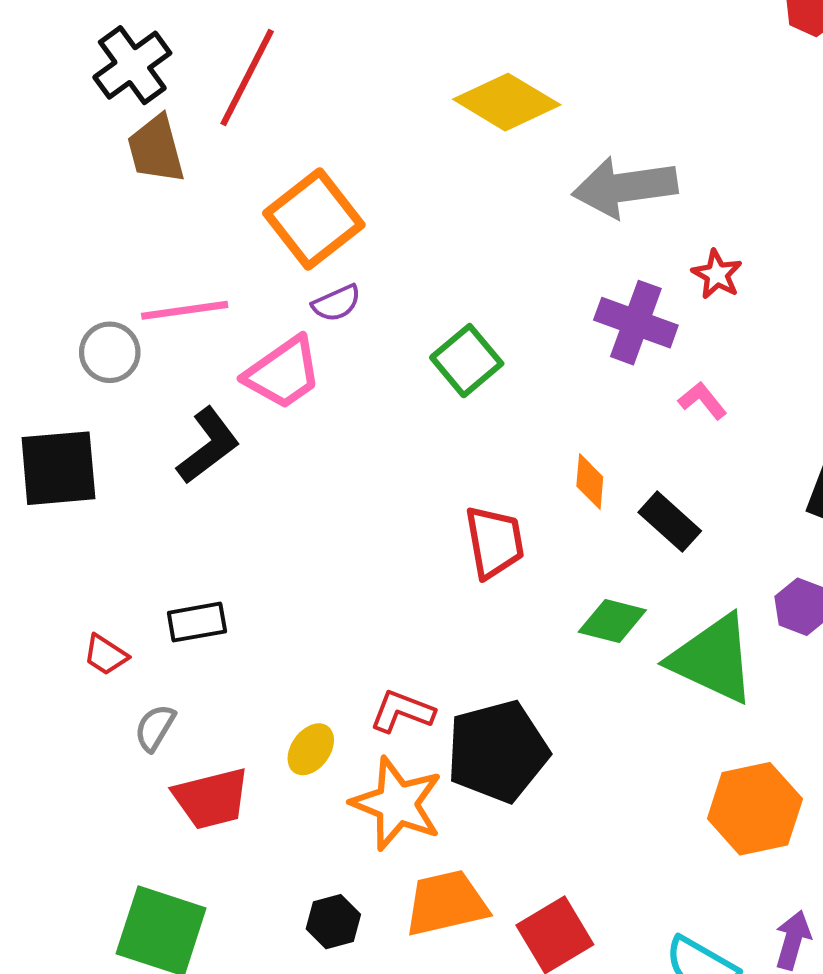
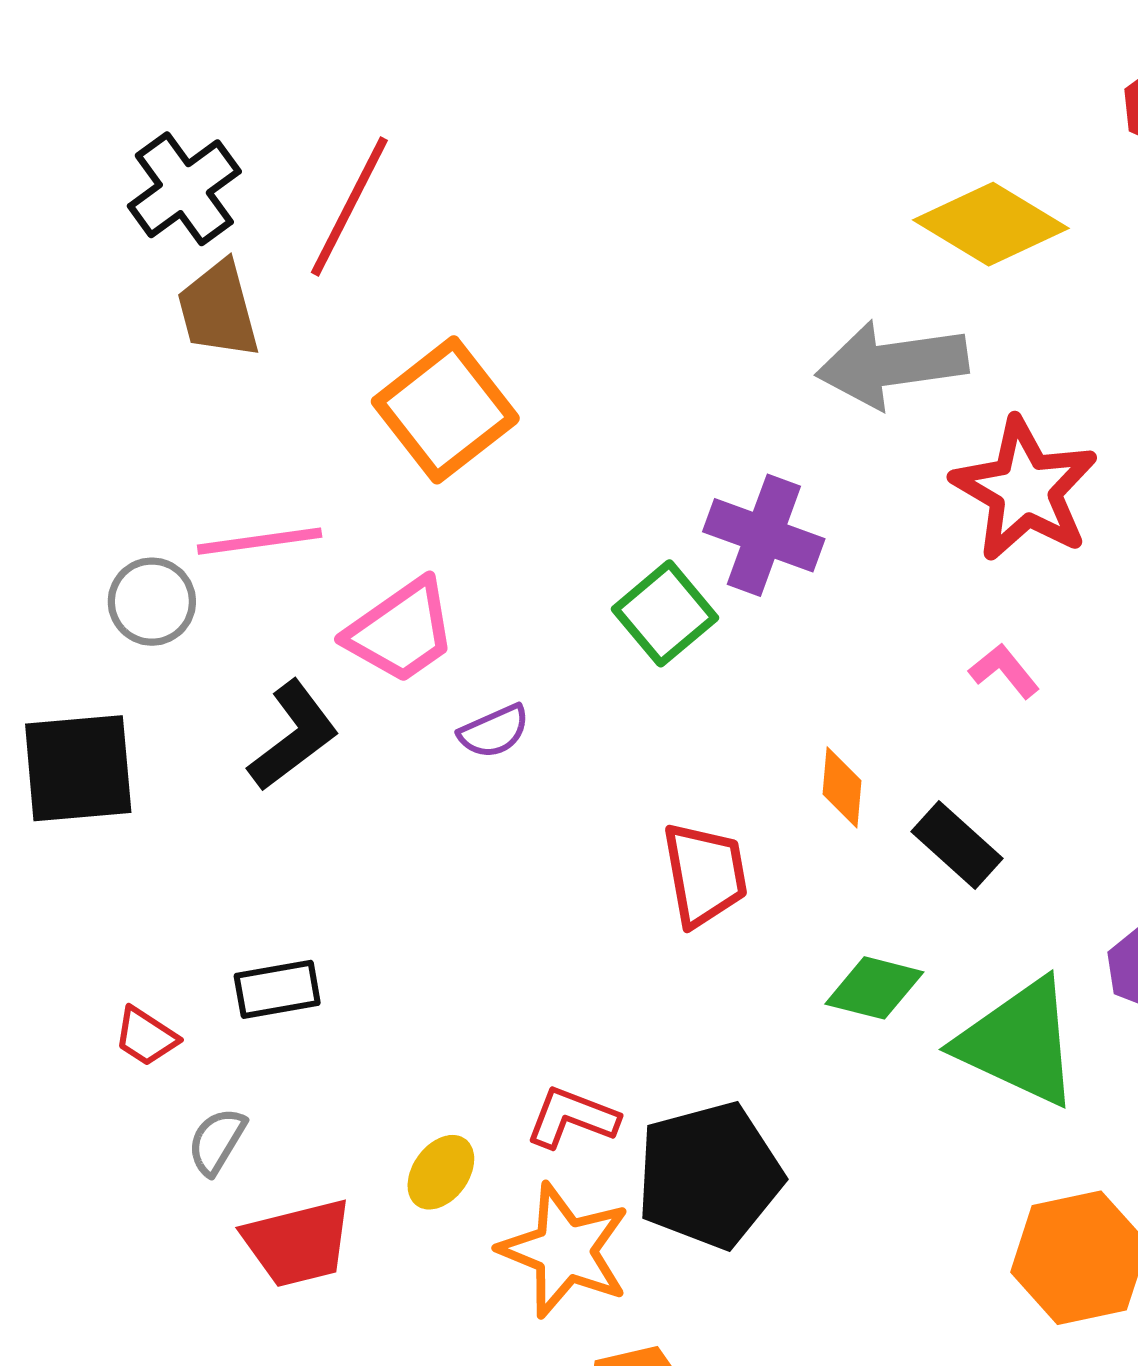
yellow diamond: (507, 102) -> (991, 224), moved
red star: (717, 274) -> (1025, 490), size x2.0
purple semicircle: (336, 303) -> (494, 731), moved
purple cross: (636, 323) -> (764, 535), moved

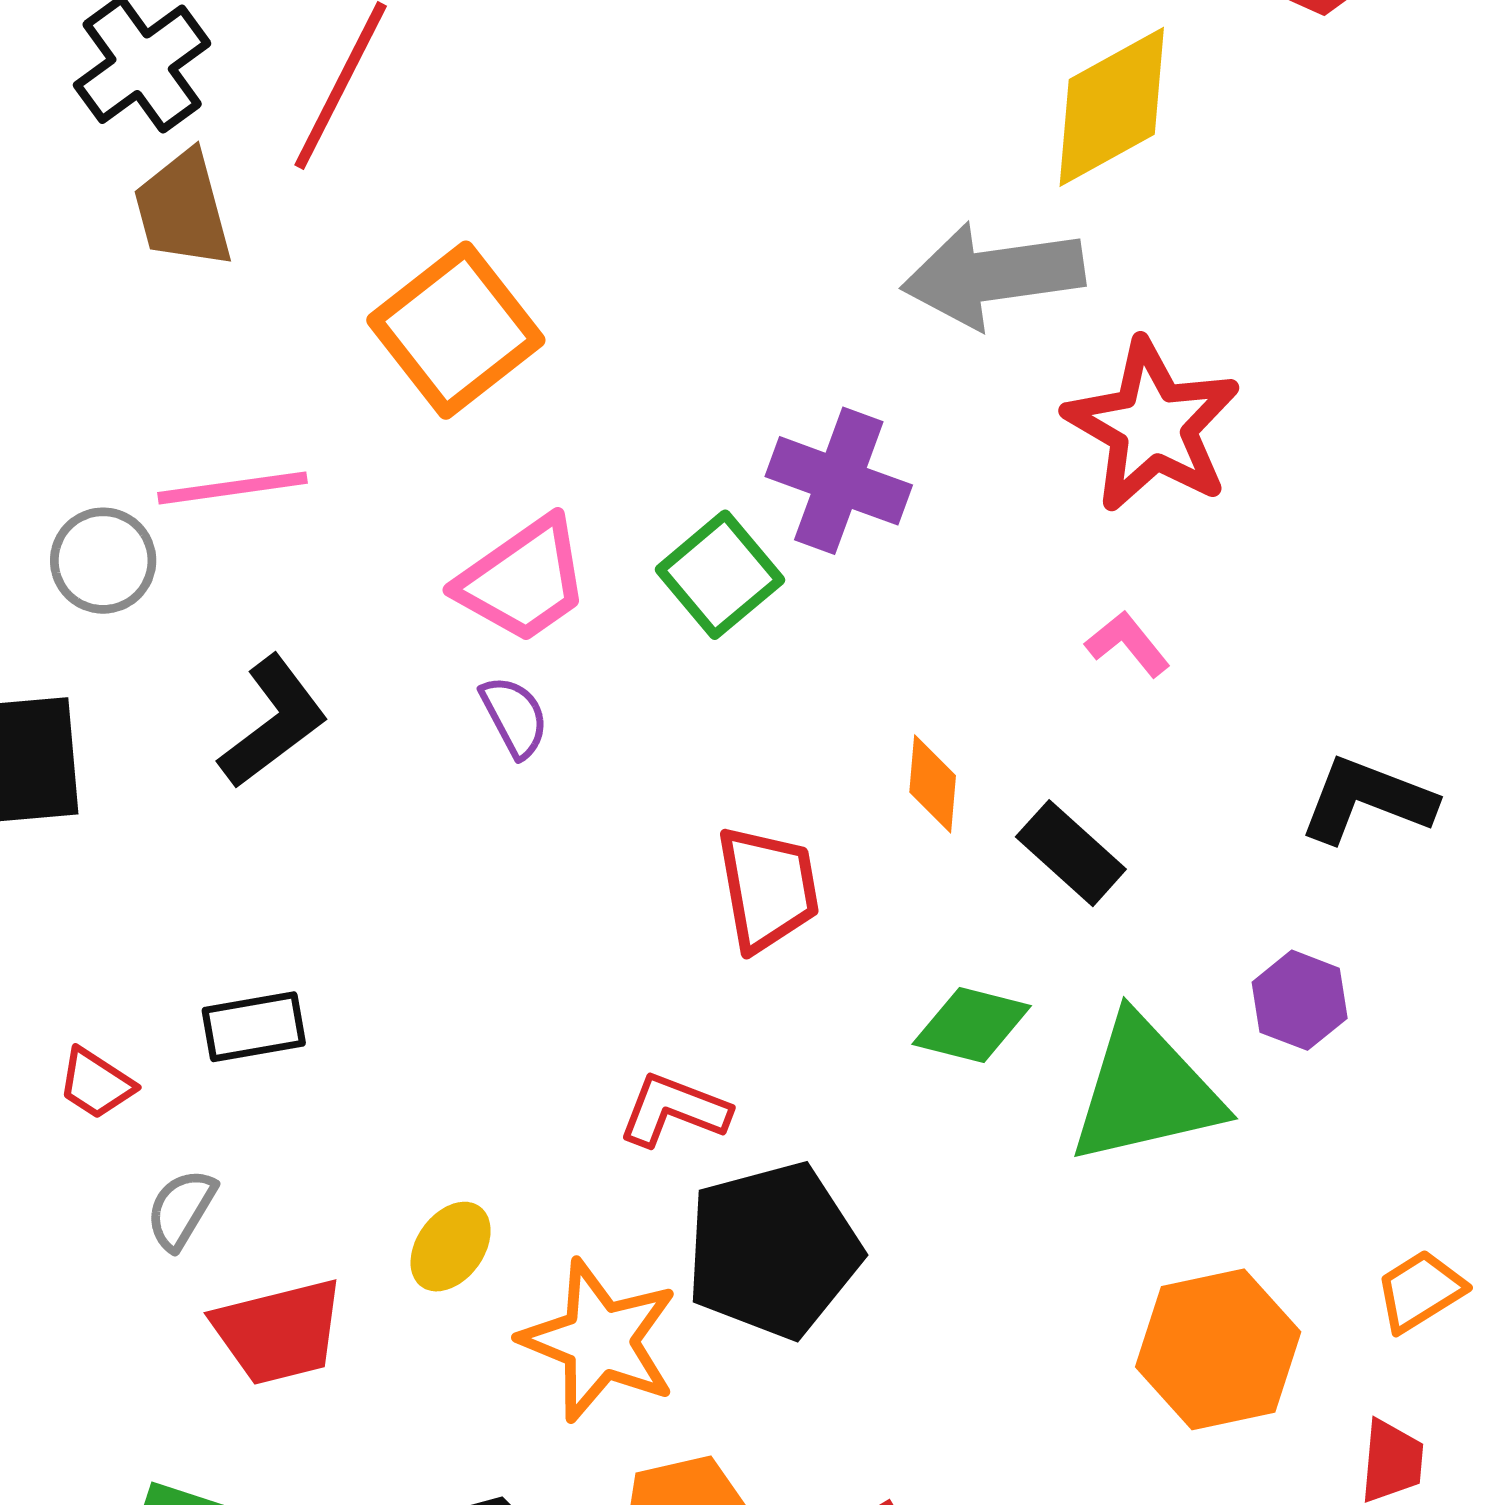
yellow diamond: (991, 224) -> (1112, 107), turned -60
pink trapezoid: (401, 631) -> (523, 580), moved
purple semicircle: (494, 731) -> (514, 717), turned -94
green triangle: (1019, 1042) -> (1145, 1091), turned -38
red L-shape: (572, 1118) -> (674, 1110), moved

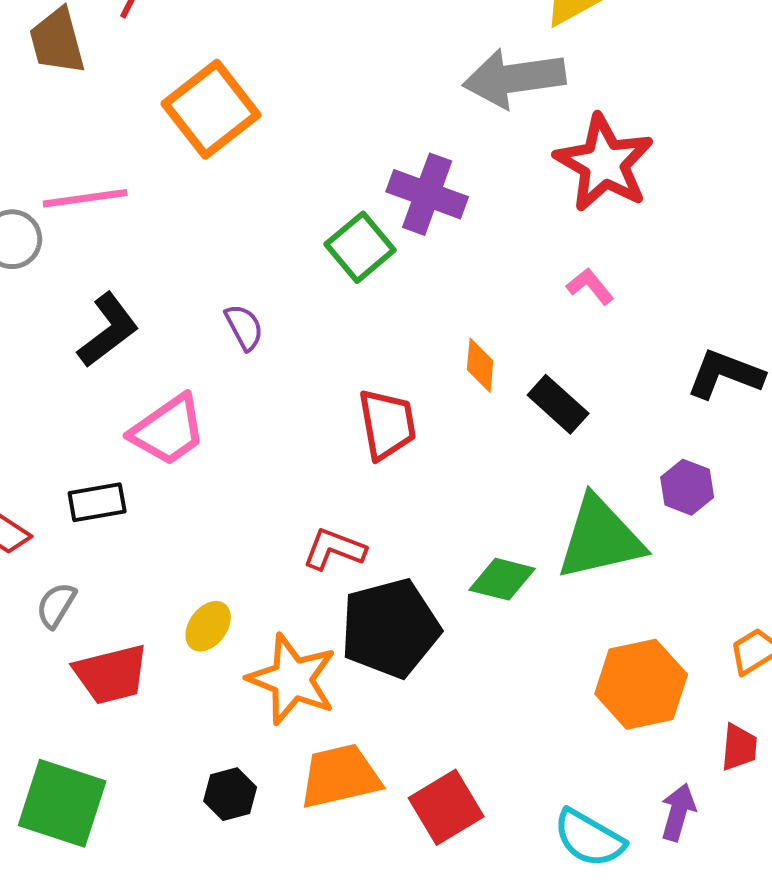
pink trapezoid: (523, 580) -> (168, 430), moved
green diamond: (972, 1025) -> (502, 579), moved

